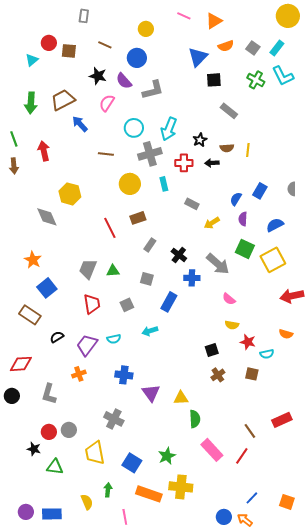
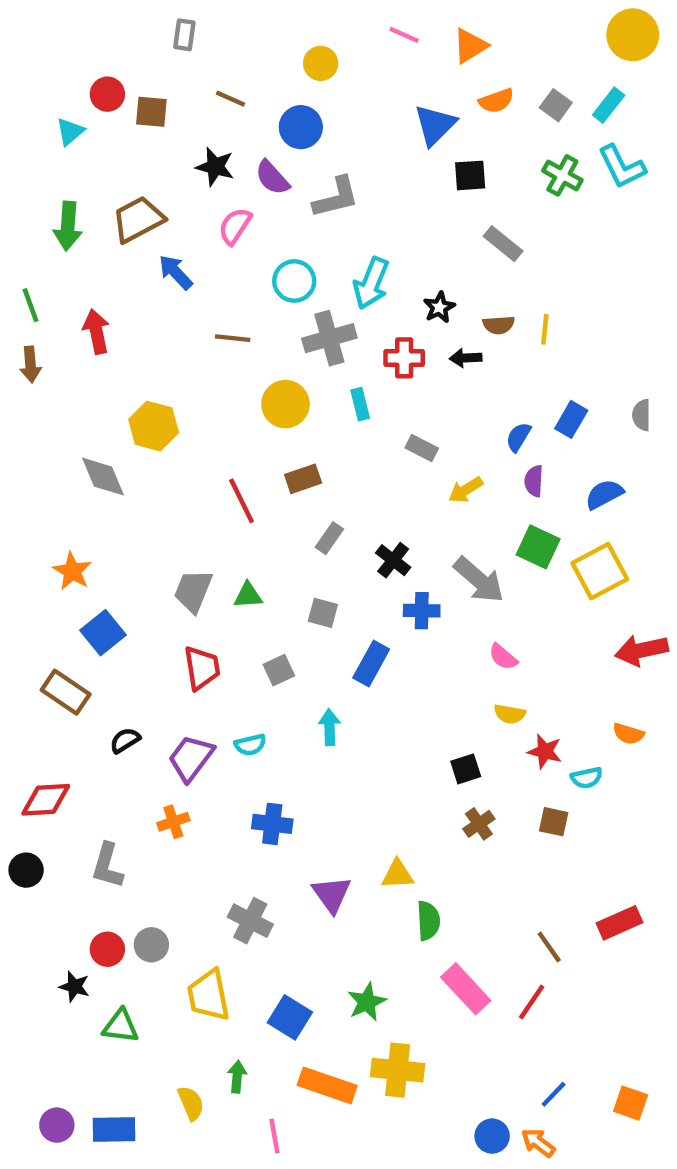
cyan arrow: (150, 331) -> (329, 727), turned 105
purple triangle: (151, 393) -> (332, 894), moved

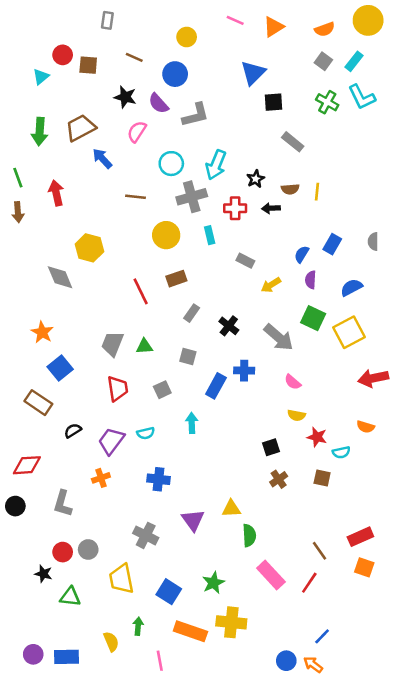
orange semicircle: (496, 101) -> (325, 29), moved
blue cross: (422, 611) -> (244, 371), moved
orange square: (631, 1103) -> (364, 567), moved

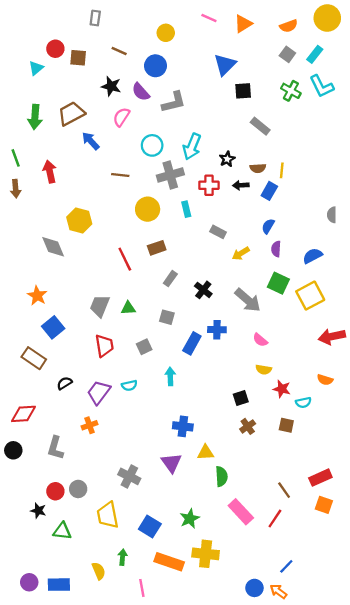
blue rectangle: (332, 244) -> (269, 191), moved
blue cross: (158, 479) -> (183, 426), moved

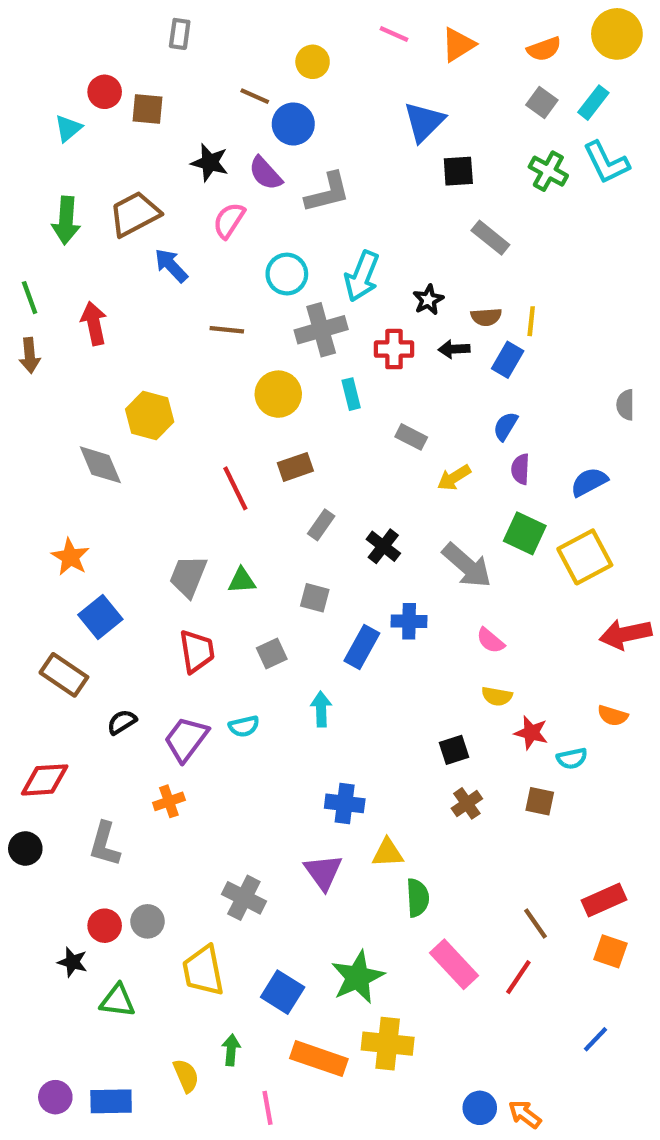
brown line: (119, 51) -> (255, 96), moved
green star: (190, 519) -> (358, 977), size x1.4
blue line: (286, 566) -> (595, 1039), moved

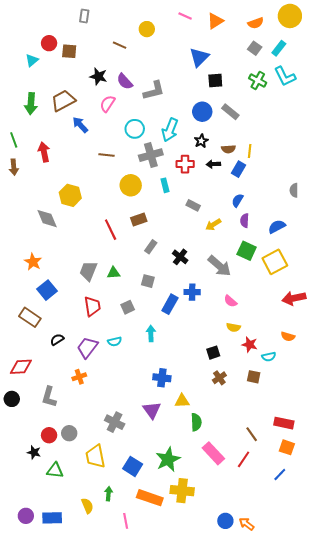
blue circle: (293, 124) -> (202, 112), moved
red rectangle: (604, 900) -> (284, 423), turned 36
blue line: (595, 1039) -> (280, 475), moved

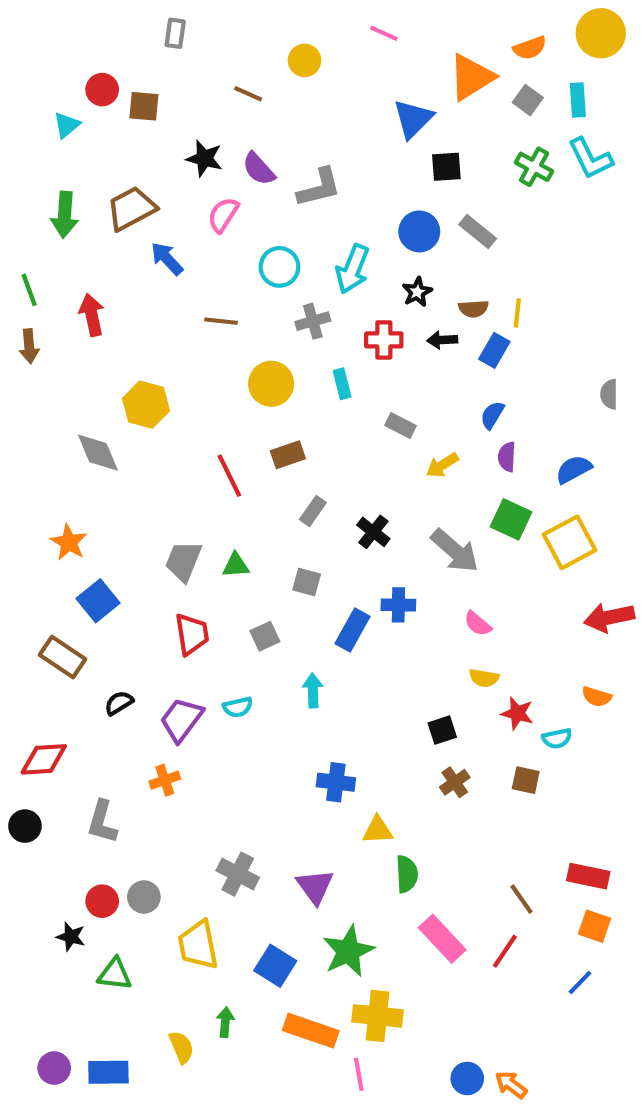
orange triangle: (215, 21) -> (471, 77), moved, size x1.4
cyan rectangle: (279, 48) -> (578, 100), turned -42
gray cross: (151, 155) -> (313, 321), size x0.7
purple triangle: (152, 410) -> (315, 887), moved
pink line: (126, 521) -> (359, 1074), moved

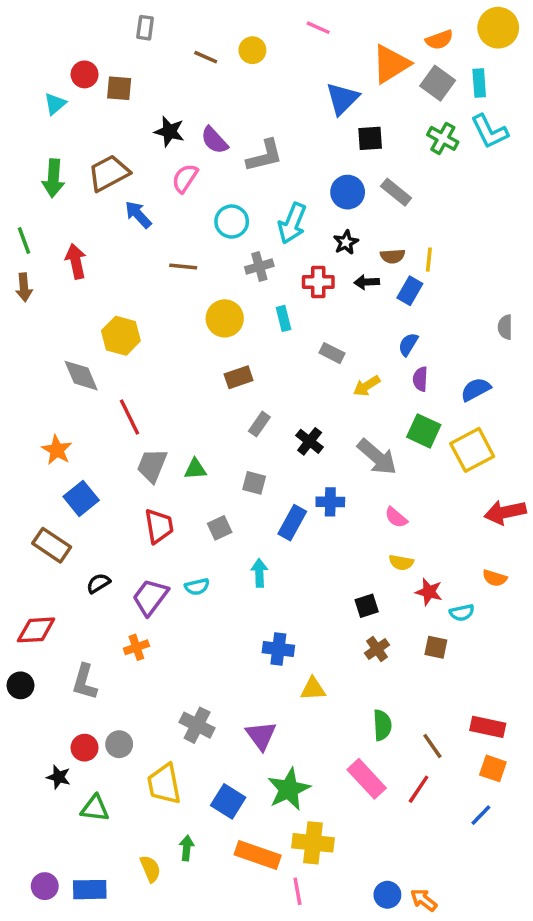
brown line: (248, 94) -> (206, 57), moved
gray square: (528, 100) -> (438, 83), size x1.4
red line: (229, 476) -> (130, 417), moved
green semicircle: (407, 874) -> (382, 725), moved

